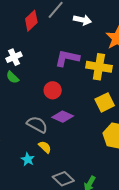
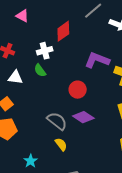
red diamond: (31, 21) -> (63, 31), moved
cyan star: (28, 159) -> (31, 161), moved

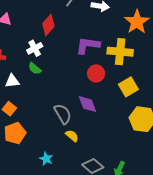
red circle: (78, 90) -> (96, 73), moved
purple diamond: (83, 117) -> (87, 104), turned 50
gray semicircle: (57, 121) -> (63, 114), turned 35

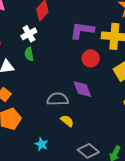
green semicircle: (35, 69) -> (29, 54), turned 40
gray semicircle: (63, 114) -> (58, 99), turned -60

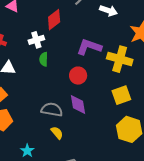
green semicircle: (29, 54) -> (44, 59), moved
red circle: (91, 58) -> (78, 76), moved

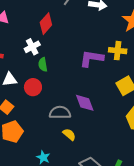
purple L-shape: (89, 47) -> (91, 58), moved
yellow cross: (120, 59) -> (118, 51), size x0.7
red circle: (78, 76) -> (33, 87), moved

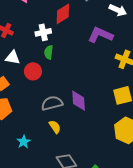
purple L-shape: (91, 58) -> (100, 35), moved
gray semicircle: (60, 113) -> (52, 103), turned -30

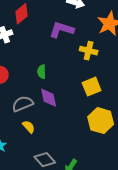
green semicircle: (49, 52) -> (42, 72), moved

